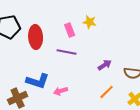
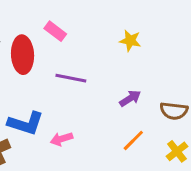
yellow star: (90, 22) -> (130, 41), moved
pink rectangle: (70, 30) -> (55, 31), moved, turned -32

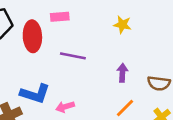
pink rectangle: (55, 31) -> (60, 17), turned -42
purple arrow: (130, 98) -> (122, 73), turned -54

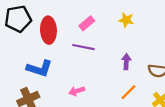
pink rectangle: (60, 17) -> (87, 23), moved, turned -35
blue L-shape: (35, 94) -> (39, 68), moved

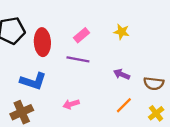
purple arrow: (126, 62) -> (122, 74), turned -70

